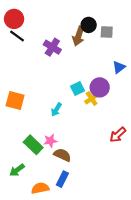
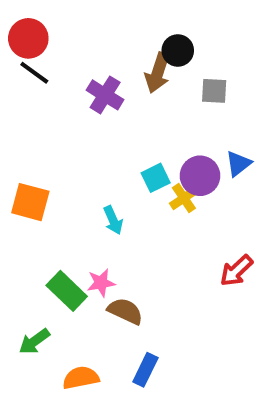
gray square: (107, 32) -> (214, 91), moved
blue triangle: (119, 67) -> (238, 164), moved
cyan arrow: (56, 110) -> (113, 220), turned -56
blue rectangle: (62, 179) -> (145, 370), moved

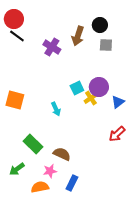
black circle: (178, 50) -> (100, 25), moved
blue triangle: (238, 164) -> (118, 102), moved
pink star: (101, 283) -> (50, 171), moved

